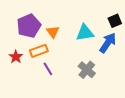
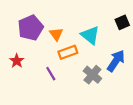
cyan triangle: (85, 33) -> (90, 35), turned 48
blue arrow: (108, 43) -> (116, 61), moved
orange rectangle: (39, 51) -> (68, 52), moved

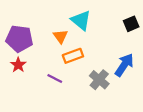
purple pentagon: (31, 28) -> (19, 39), moved, turned 30
cyan triangle: (90, 35) -> (81, 20), moved
purple line: (51, 74) -> (55, 79), turned -32

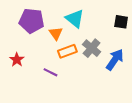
black square: (131, 24) -> (121, 22), turned 32
purple pentagon: (19, 39) -> (32, 21), moved
gray cross: (99, 80) -> (92, 48), moved

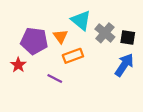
purple pentagon: (32, 21) -> (34, 41), moved
black square: (121, 22) -> (128, 38), moved
gray cross: (92, 48) -> (105, 33), moved

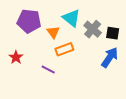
purple pentagon: (34, 41) -> (29, 21), moved

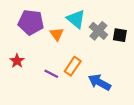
orange rectangle: (64, 49) -> (73, 66), moved, turned -36
blue arrow: (110, 57) -> (99, 82), moved, turned -95

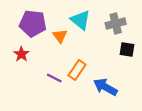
gray cross: (98, 31) -> (116, 23), moved, turned 36
black square: (120, 35) -> (127, 50), moved
red star: (17, 61) -> (21, 54), moved

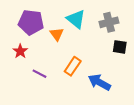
purple line: (54, 78) -> (40, 74), moved

